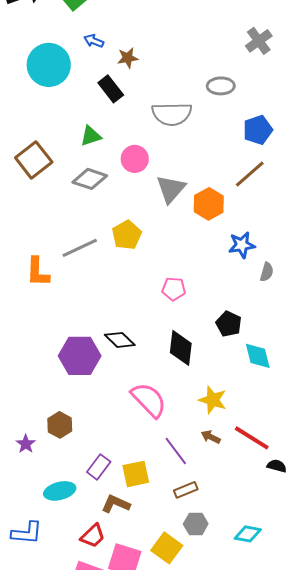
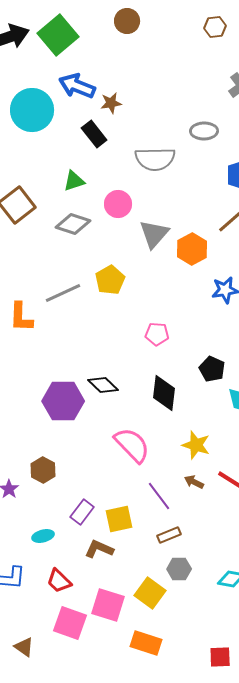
blue arrow: (94, 41) -> (77, 86), size x1.8
cyan ellipse: (60, 491) -> (43, 536), size x0.7
red trapezoid: (93, 536) -> (59, 581), moved, turned 88

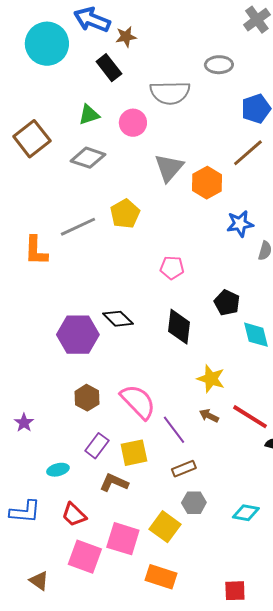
pink circle: (118, 204) -> (133, 123), moved
pink semicircle: (132, 445) -> (138, 402), moved
brown hexagon: (43, 470) -> (87, 398), moved

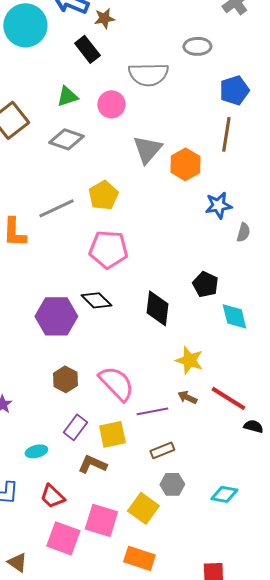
brown line: (248, 153) -> (226, 134), turned -40
pink pentagon: (172, 268) -> (108, 249), moved, size x1.6
purple line: (174, 430) -> (152, 411), turned -64

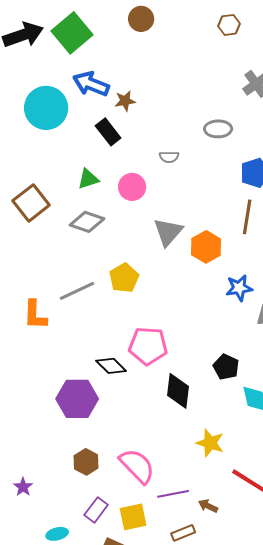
gray semicircle: (148, 74) -> (169, 157), size x0.5
pink pentagon: (108, 249) -> (148, 346), moved
black diamond: (96, 300) -> (111, 366), moved
brown arrow: (187, 397) -> (208, 506), moved

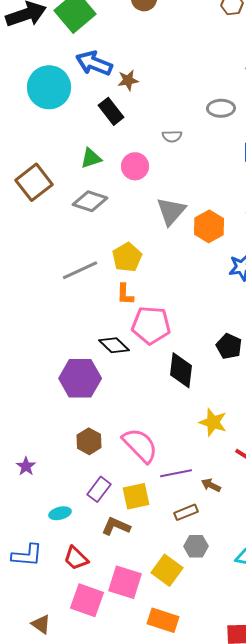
orange L-shape: (35, 315) -> (125, 294), moved, size x0.7

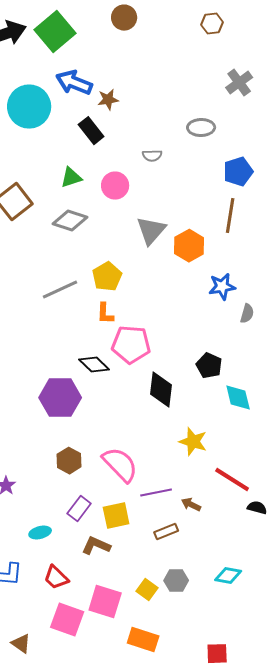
gray hexagon: (196, 546) -> (176, 581), moved
yellow square: (167, 570) -> (147, 590), size x0.7

